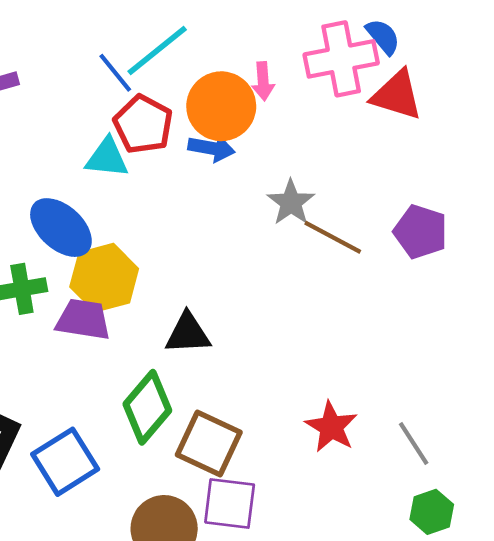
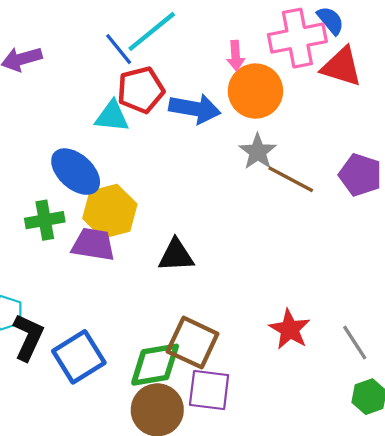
orange circle: (221, 106) -> (255, 91), moved
red pentagon: (143, 124) -> (141, 90), turned 30
blue arrow: (211, 148) -> (195, 109), size x1.4
green diamond: (147, 407) -> (155, 365), moved, turned 40

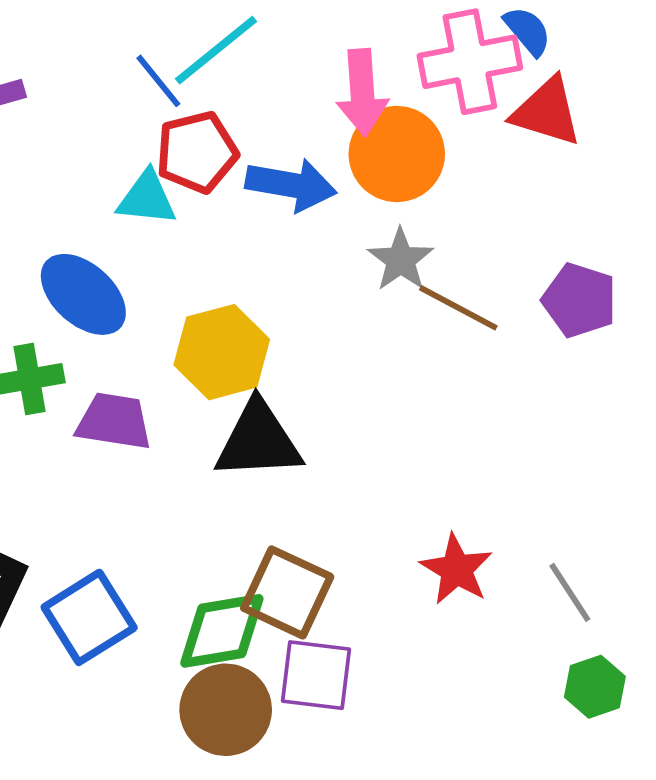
pink arrow: (236, 56) -> (362, 92), size x1.6
yellow hexagon: (110, 211) -> (222, 352), moved
black triangle: (176, 255) -> (258, 441), size x1.4

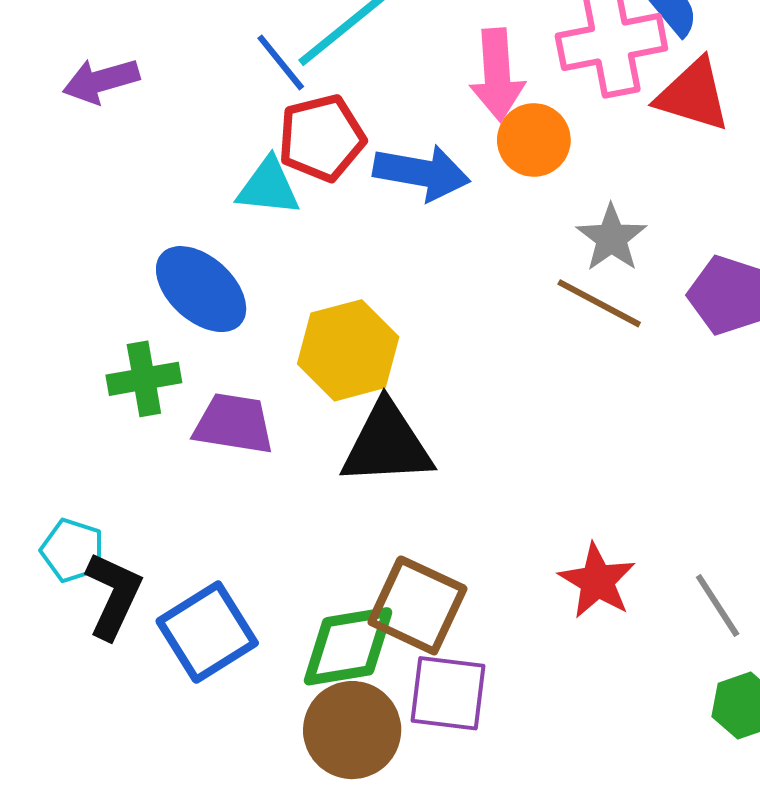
orange circle: (397, 154) -> (534, 140), size x0.7
gray star: (401, 260) -> (611, 238), moved

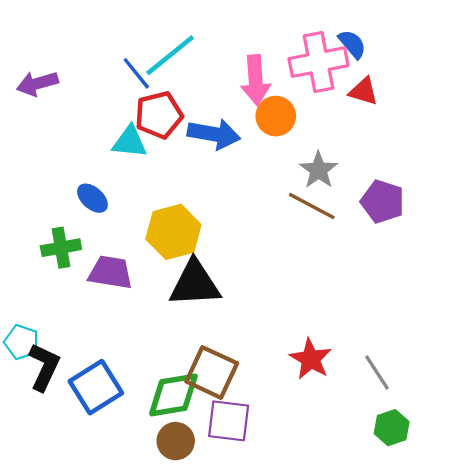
red triangle: (693, 95) -> (363, 91), size x0.7
blue ellipse: (201, 289) -> (92, 198), size x0.6
brown circle: (352, 730) -> (176, 441), size x0.7

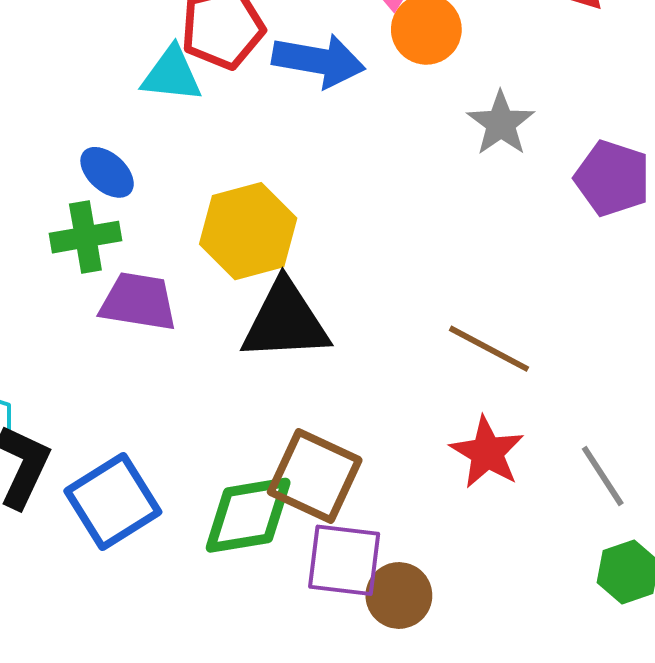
brown line: (312, 206) -> (489, 349), moved
green cross: (61, 248) -> (85, 237), moved
brown circle: (176, 441) -> (399, 595), moved

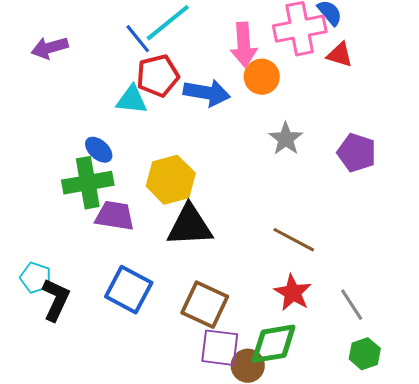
gray star: (501, 123) -> (286, 139), moved
green cross: (85, 237) -> (88, 183), size x1.4
blue square: (113, 501) -> (129, 290), moved, turned -30
green diamond: (248, 515) -> (274, 344), moved

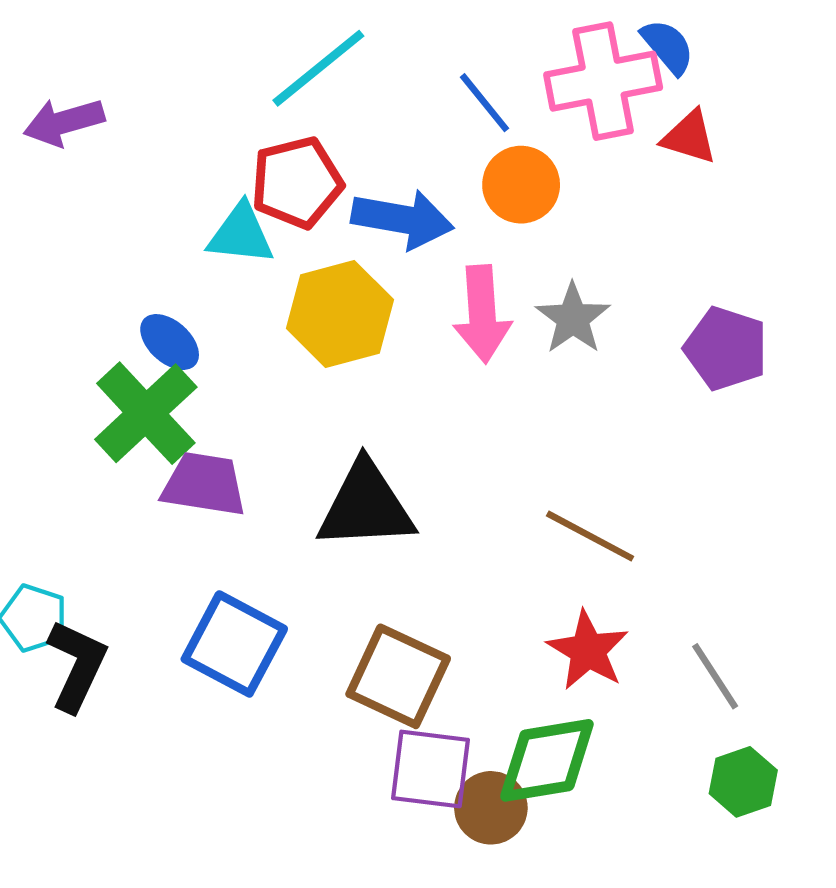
blue line: (138, 39) -> (484, 103), moved
pink arrow: (244, 45) -> (482, 314), moved
yellow hexagon: (171, 180) -> (340, 314), moved
green cross: (88, 183) -> (146, 413), turned -33

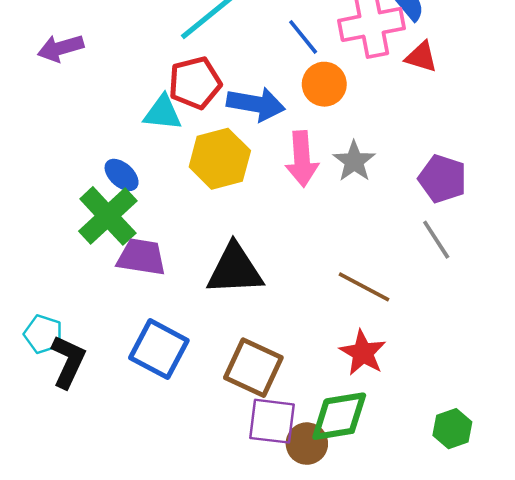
gray line: (715, 676) -> (436, 240), moved

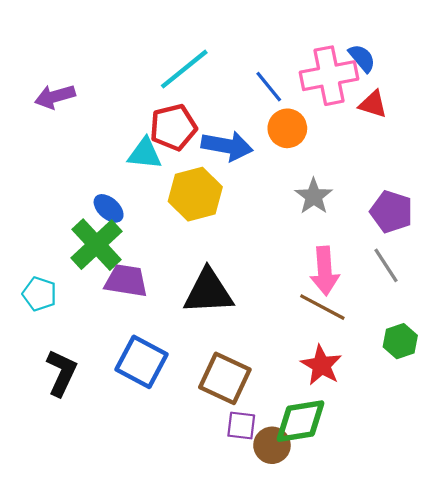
pink arrow: (302, 159) -> (325, 271), moved
cyan pentagon: (43, 334) -> (39, 294), moved
purple square: (272, 421) -> (241, 426), size x0.7
green hexagon: (452, 429) -> (400, 341), moved

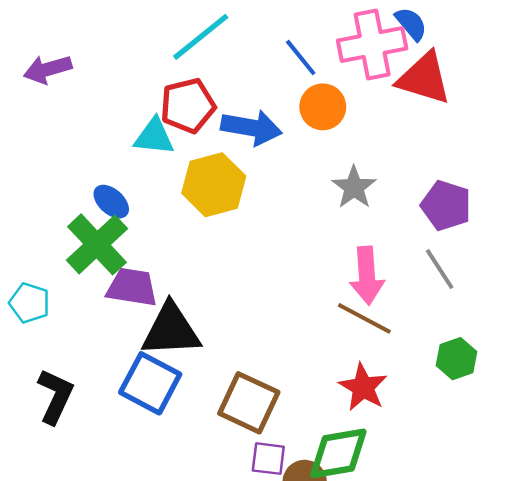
red triangle: (373, 104) -> (424, 78), size x1.6
black triangle: (208, 292) -> (171, 330), moved

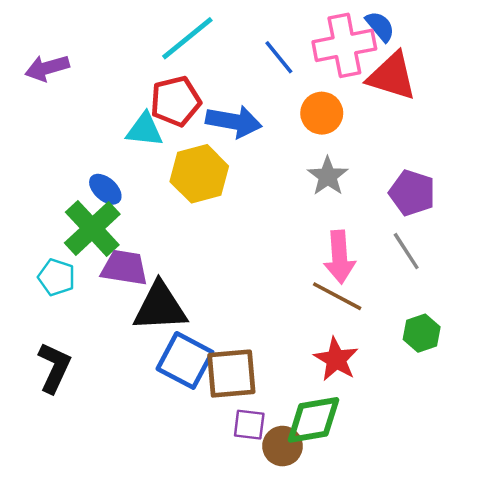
orange circle: (323, 107) -> (322, 113), moved
cyan pentagon: (29, 303) -> (57, 277), moved
blue square: (150, 383) -> (185, 360), moved
brown square: (249, 403) -> (231, 374), turned -30

